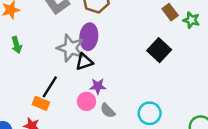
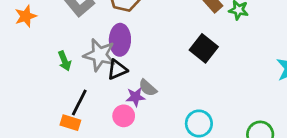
green arrow: (17, 45) -> (65, 61), moved
gray semicircle: (108, 111) -> (148, 88), moved

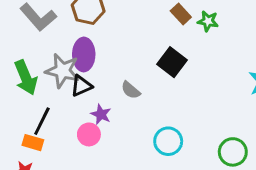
green arrow: (65, 61) -> (26, 78), size x1.6
gray semicircle: (148, 88) -> (131, 90), moved
purple star: (135, 97) -> (101, 114), turned 30

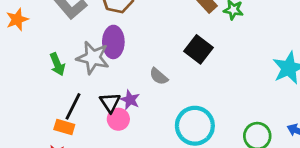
green arrow: (26, 78) -> (57, 64), size x0.7
black triangle: (81, 86) -> (110, 102), moved, turned -40
cyan circle: (168, 141) -> (195, 126), size x1.4

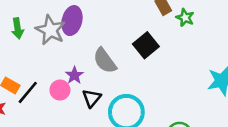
gray semicircle: (159, 76) -> (105, 61), size x1.5
black triangle: (110, 102) -> (92, 98), moved
black line: (73, 106) -> (28, 92), moved

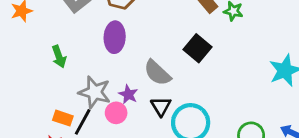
gray star: (50, 30) -> (95, 92), moved
black triangle: (92, 98) -> (161, 106), moved

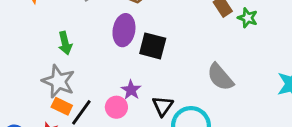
black square: (198, 48) -> (153, 46), moved, turned -32
gray semicircle: (157, 73) -> (220, 77), moved
gray star: (95, 92) -> (58, 81), moved

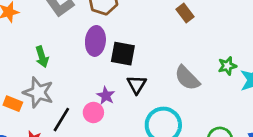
green star: (248, 18) -> (227, 66), moved, turned -30
orange rectangle: (62, 106) -> (13, 104), moved
black triangle: (163, 106) -> (137, 85), moved

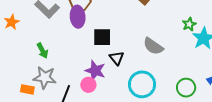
purple ellipse: (95, 41) -> (78, 17), moved
green star: (227, 66) -> (189, 24), moved
purple star: (106, 96) -> (95, 71), size x1.5

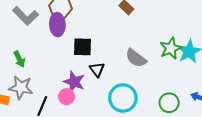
green star: (189, 24) -> (171, 48), moved, size x1.5

